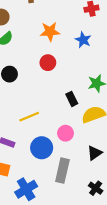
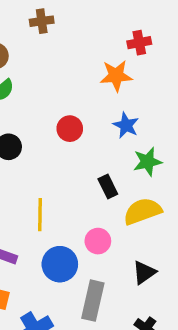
orange star: (50, 32) -> (116, 76), moved
blue star: (83, 40) -> (126, 125), moved
yellow line: (29, 117) -> (40, 215), turned -66

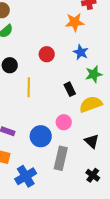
yellow line: (40, 215) -> (29, 87), moved
black triangle: (144, 272) -> (92, 141), turned -42

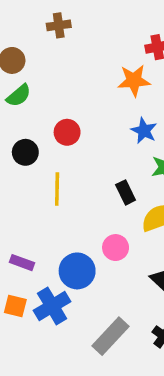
red circle: (47, 54) -> (67, 132), moved
gray rectangle: (61, 158) -> (111, 336), moved, turned 30
blue cross: (26, 176) -> (52, 306), moved

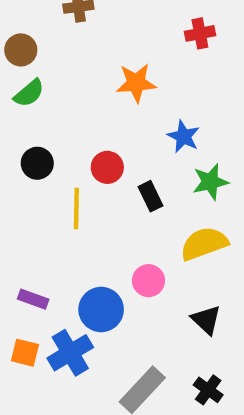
orange star: (134, 80) -> (136, 83), moved
red circle: (67, 132) -> (107, 167), moved
black rectangle: (126, 192) -> (151, 196), moved

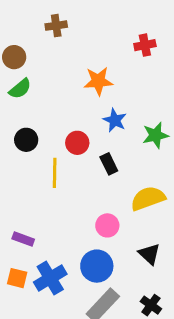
blue star: (184, 136) -> (115, 120), moved
green star: (210, 182) -> (155, 135), moved
blue circle: (101, 309) -> (97, 266), moved

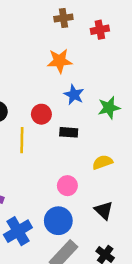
brown cross: (56, 26) -> (63, 18), moved
black rectangle: (109, 164) -> (69, 132), turned -60
yellow semicircle: (148, 198) -> (102, 162), size x0.7

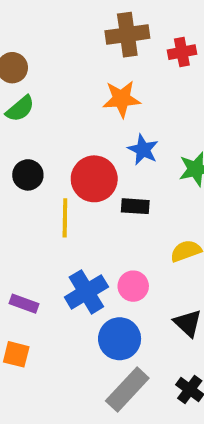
brown cross: (63, 18) -> (127, 35), size x1.5
red circle: (41, 114) -> (94, 179), size x1.5
blue cross: (18, 231) -> (86, 292), moved

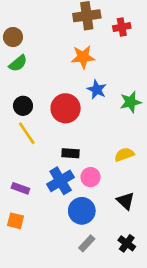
black rectangle: (135, 206) -> (71, 153), moved
yellow line: (65, 218) -> (27, 133), moved, turned -35
gray rectangle: (127, 389) -> (87, 243), size x0.6

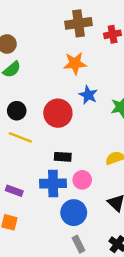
yellow line: (27, 133) -> (20, 137), turned -35
blue cross: (61, 181) -> (53, 183), turned 30
gray rectangle: (87, 243) -> (79, 244), turned -70

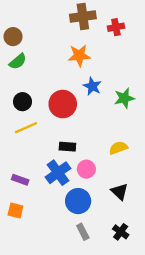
yellow line: (20, 137) -> (26, 128), turned -45
blue cross: (53, 183) -> (58, 173), turned -35

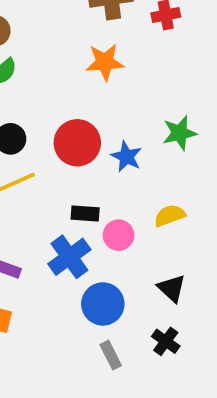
blue star: (92, 86) -> (126, 157), moved
pink circle: (86, 169) -> (119, 235), moved
black cross: (121, 232) -> (166, 341), moved

